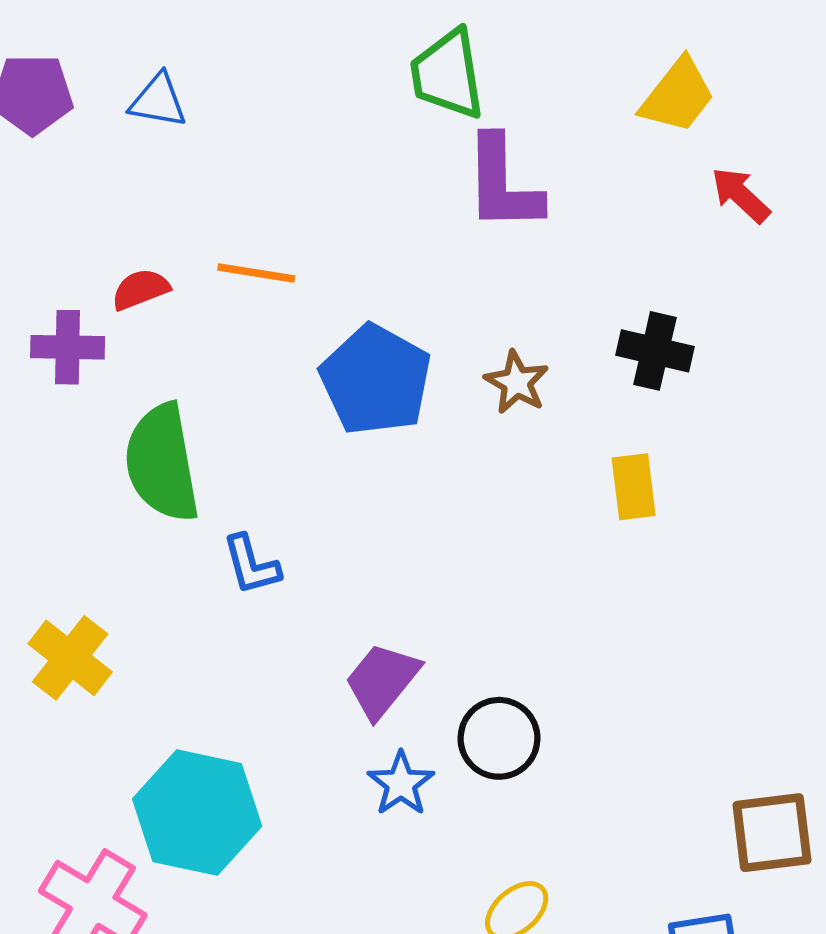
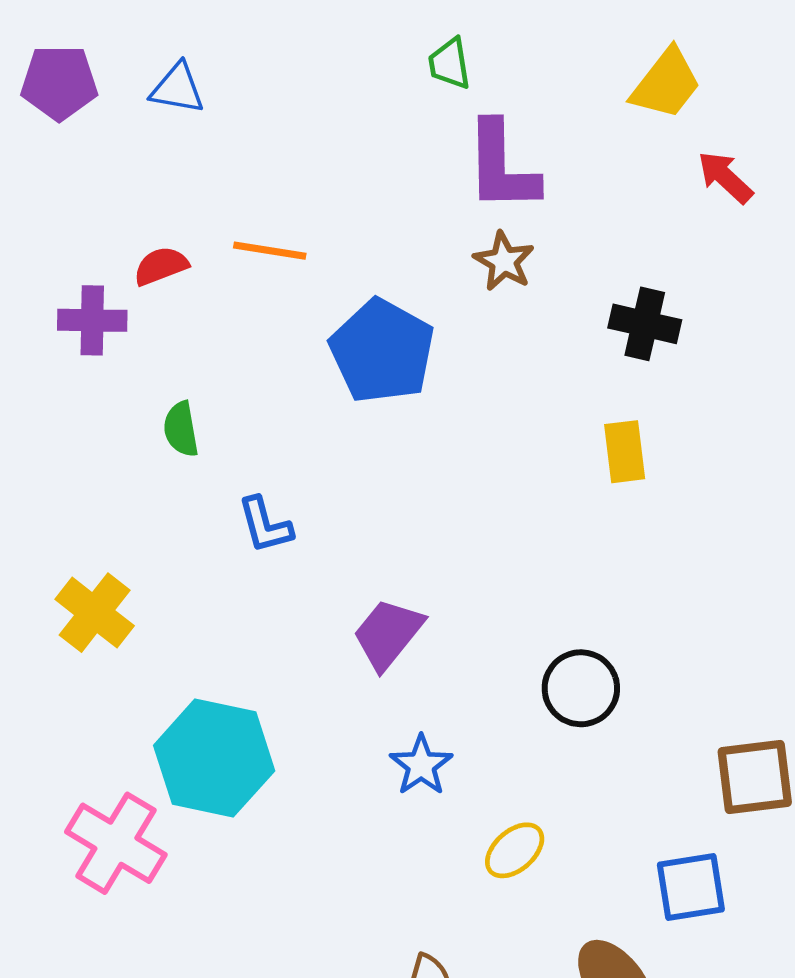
green trapezoid: (447, 74) -> (450, 64), size x0.6
brown star: (517, 382) -> (504, 261), moved
green semicircle: (162, 463) -> (181, 429), size x0.5
black circle: (499, 738) -> (581, 688), moved
blue star: (401, 784) -> (421, 765), moved

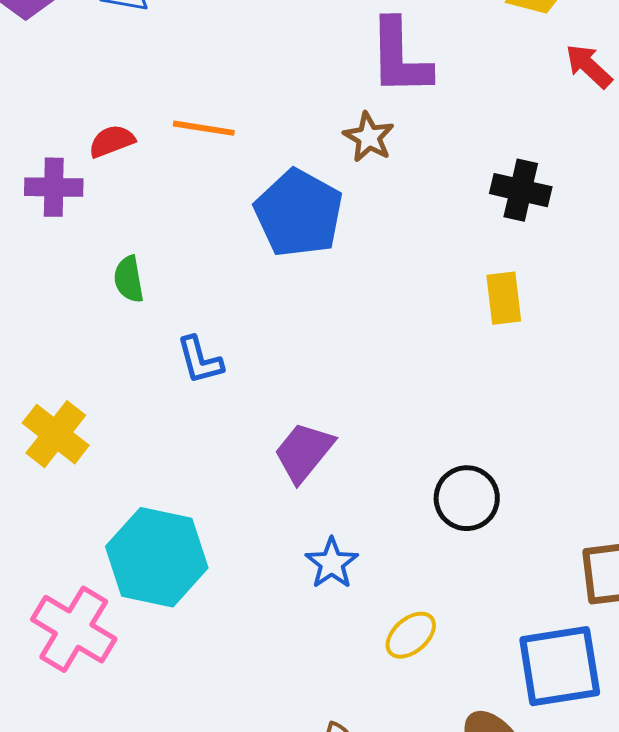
brown star: (504, 261) -> (369, 137), moved
blue square: (691, 887) -> (560, 666), size x1.4

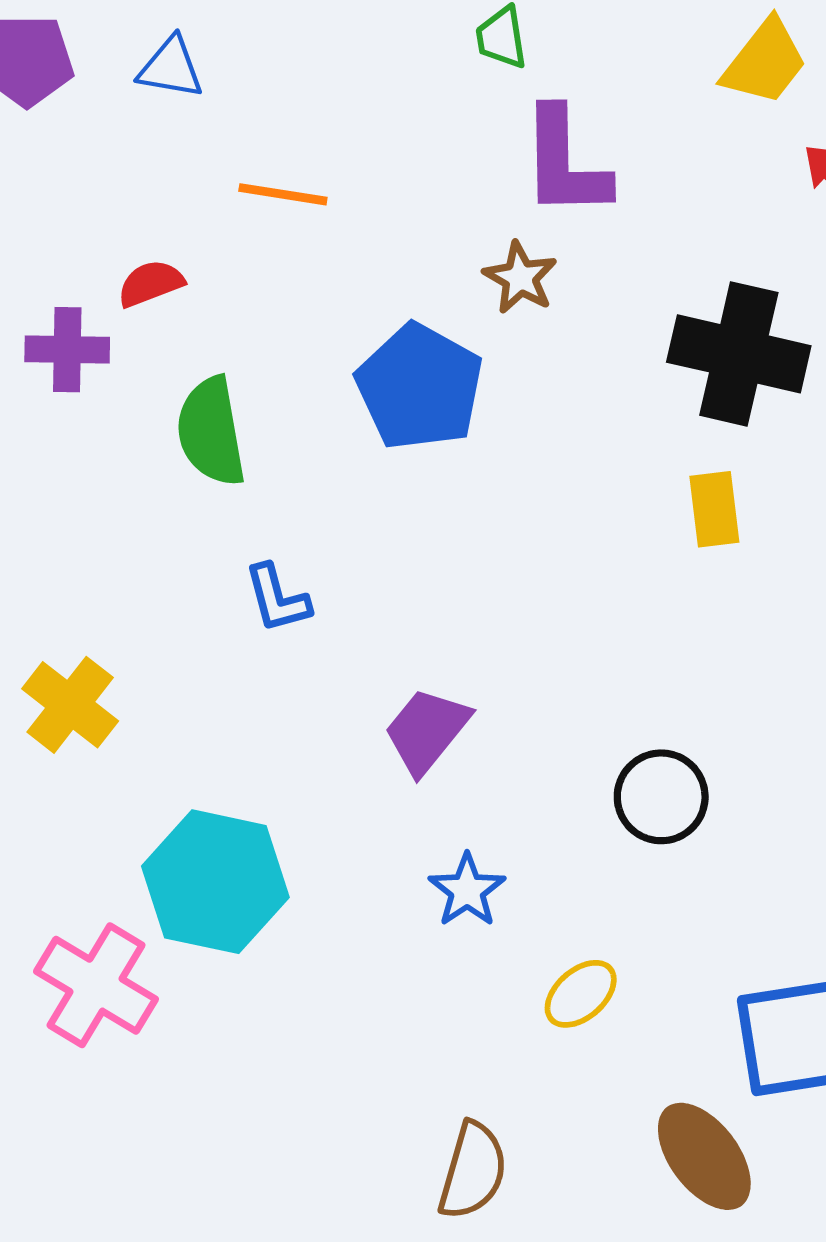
orange line: (204, 128) -> (283, 194), moved
black cross: (521, 190) -> (739, 354), size x1.6
green semicircle: (129, 279) -> (211, 432), moved, size x1.6

